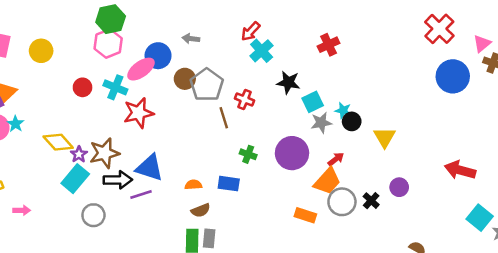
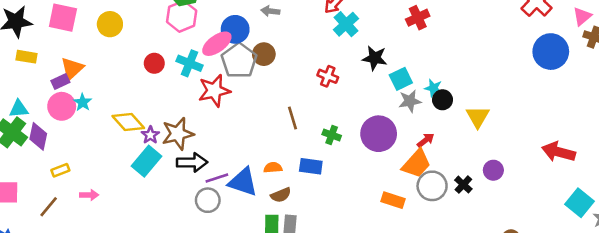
gray pentagon: (207, 85) -> (239, 61), moved
brown line: (224, 118) -> (293, 118), moved
blue triangle: (149, 168) -> (243, 182), moved
gray circle: (93, 215) -> (208, 200), moved

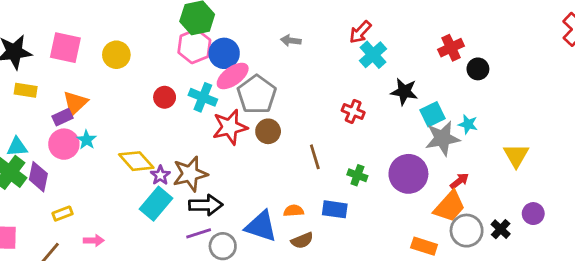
blue circle: (235, 29) -> (224, 53), moved
brown circle: (264, 54) -> (268, 131), moved
black circle: (443, 100) -> (478, 69), moved
gray star: (410, 101) -> (442, 138), size x1.4
purple line: (217, 178) -> (199, 233), moved

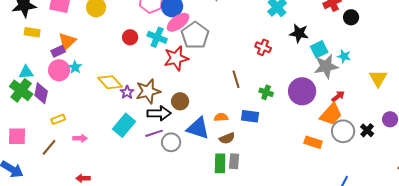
brown circle: (268, 131) -> (180, 101), moved
cyan rectangle: (156, 204) -> (124, 125), moved

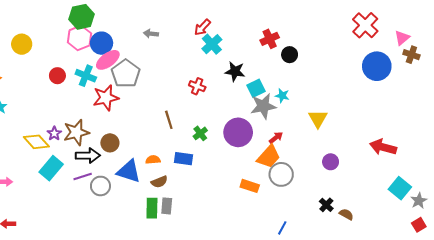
yellow diamond: (110, 82) -> (36, 142), moved
green cross: (266, 92) -> (200, 133), turned 32
black cross: (367, 130) -> (326, 205), moved

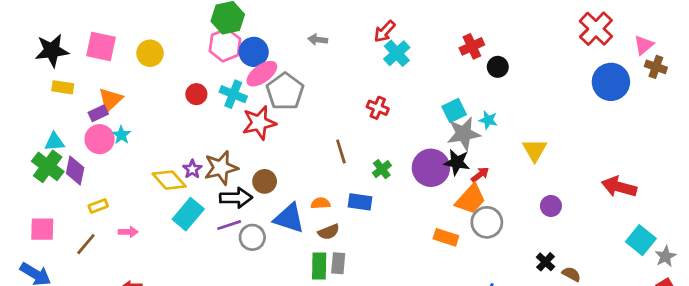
black star: (235, 71) -> (457, 162), moved

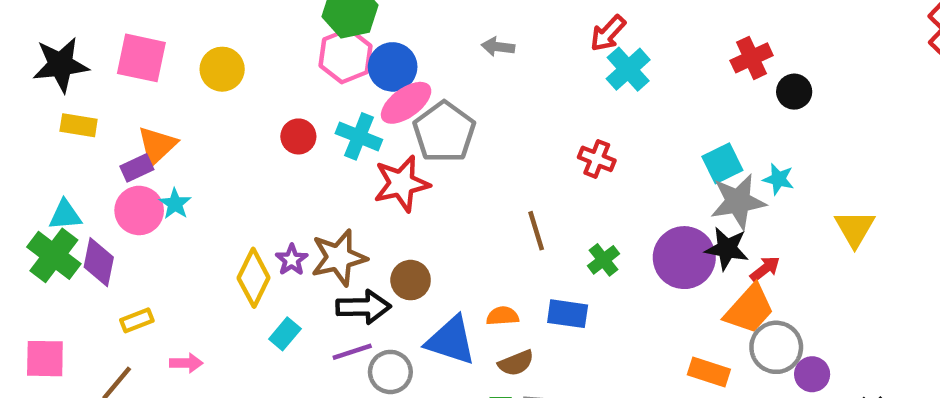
yellow diamond: (169, 180) -> (254, 278), turned 68
purple circle: (551, 206) -> (812, 374), moved
cyan rectangle: (188, 214) -> (285, 334), size x0.6

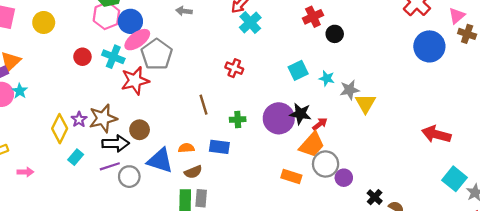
gray star: (738, 202) -> (350, 90), moved, size x0.7
green cross: (603, 260) -> (238, 119), turned 35

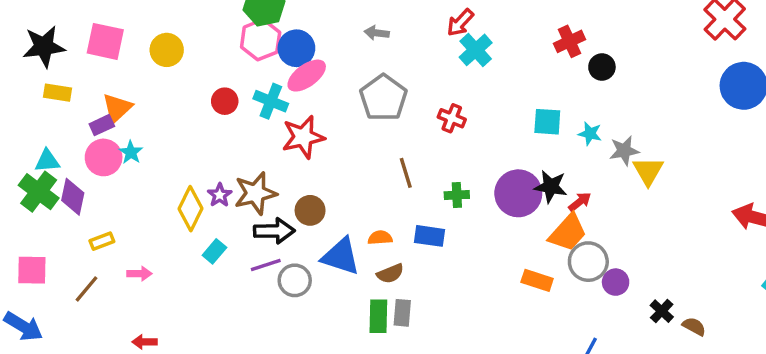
gray pentagon: (157, 54) -> (383, 98), moved
cyan square: (298, 70) -> (547, 122), turned 30

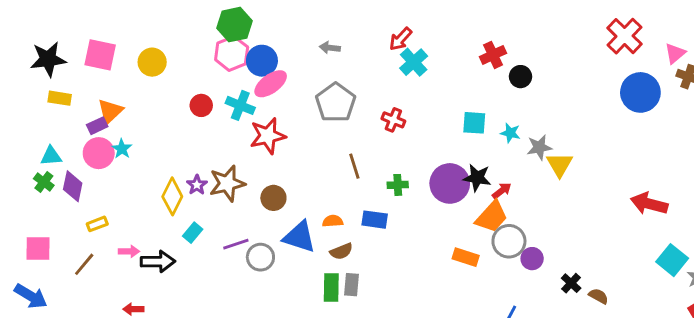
green cross: (39, 192) -> (44, 182), size x0.6
black arrow: (274, 231) -> (158, 261), moved

